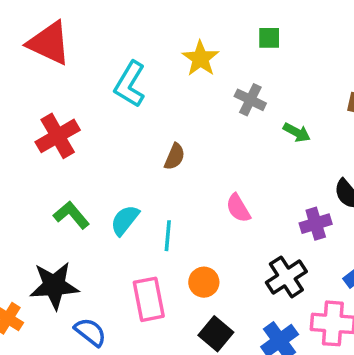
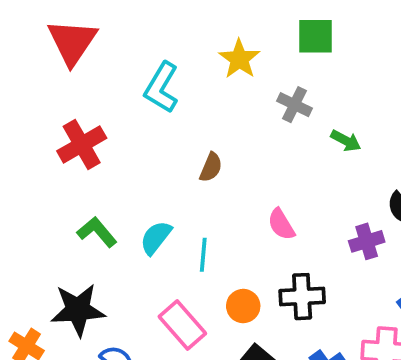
green square: (269, 38) -> (315, 36), size x1.5
red triangle: (49, 43) -> (72, 42), turned 39
black cross: (286, 277) -> (302, 297), moved, turned 30
pink rectangle: (149, 299) -> (182, 325), turned -30

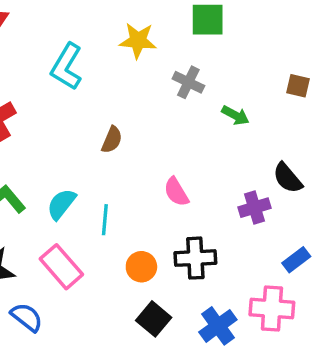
yellow star: (239, 59) -> (138, 41), turned -30
pink rectangle: (182, 325) -> (61, 267), moved

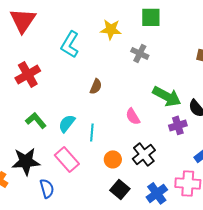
green arrow: (235, 115) -> (167, 96), moved, size x1.8
black cross: (195, 258) -> (144, 154), turned -35
blue semicircle: (27, 317) -> (47, 188), turned 36

